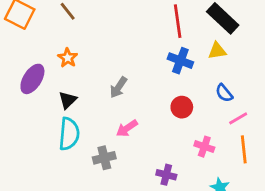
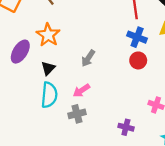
orange star: (68, 58) -> (48, 35), size x1.5
red circle: (182, 107) -> (138, 60), moved
pink arrow: (127, 128) -> (81, 90), moved

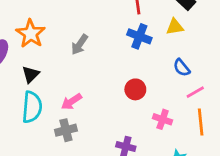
gray arrow: (88, 58) -> (80, 44), moved
red circle: (138, 60) -> (135, 89), moved

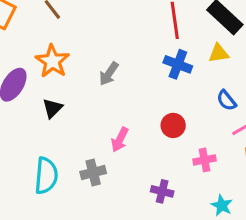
pink arrow: (71, 102) -> (120, 140), moved, turned -30
cyan semicircle: (32, 107) -> (46, 176), moved
pink cross: (163, 119) -> (204, 160), turned -30

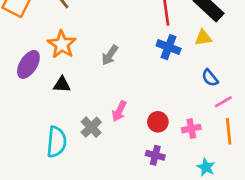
black triangle: (52, 108) -> (62, 84), turned 48
red circle: (173, 125) -> (158, 122), moved
gray cross: (93, 173) -> (91, 127), moved, turned -30

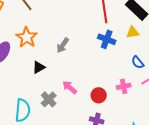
black triangle: (62, 84) -> (39, 67), moved, turned -32
pink arrow: (119, 111) -> (70, 87), turned 105
pink cross: (191, 129) -> (124, 86), moved

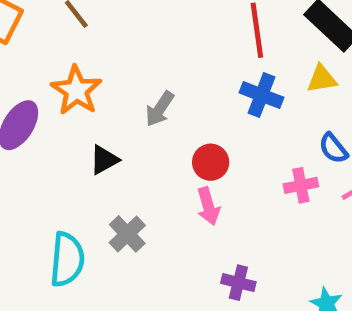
pink cross: (124, 86) -> (301, 185), moved
pink arrow: (70, 87) -> (208, 206), moved, turned -147
red circle: (99, 95) -> (211, 162), moved

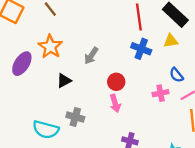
gray cross: (127, 234) -> (75, 117), turned -30
cyan semicircle: (67, 259) -> (46, 130), turned 100

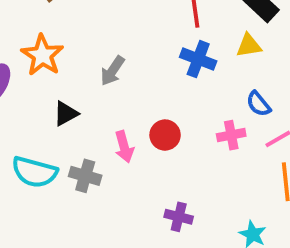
red circle: (116, 82) -> (165, 135), moved
pink arrow: (115, 103) -> (124, 147), moved
cyan semicircle: (46, 130) -> (35, 172), moved

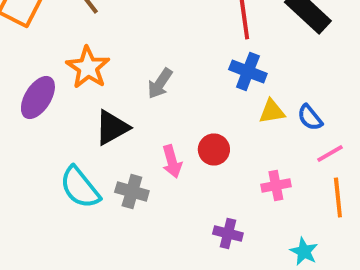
yellow triangle: (249, 45) -> (272, 112), moved
black triangle: (66, 114) -> (112, 128), size x1.4
pink cross: (231, 135) -> (276, 186), moved
cyan semicircle: (35, 172) -> (80, 188), turned 36

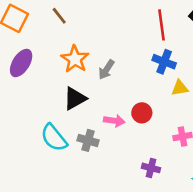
orange star: (88, 68) -> (75, 59), moved
purple ellipse: (38, 98) -> (21, 63), moved
pink arrow: (172, 162) -> (114, 121), turned -66

